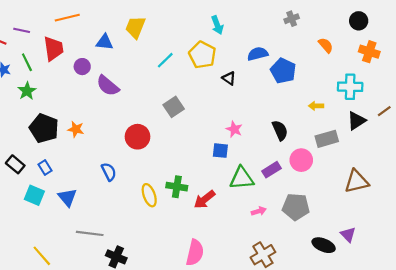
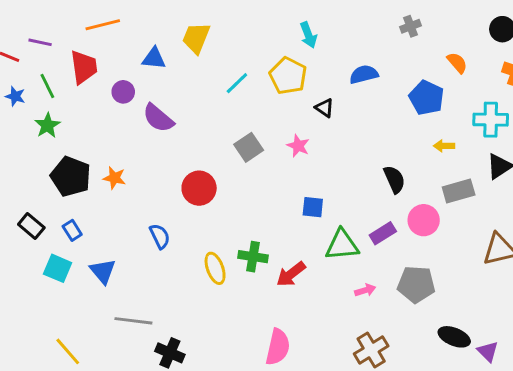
blue pentagon: (283, 71) -> (427, 98), moved
pink star: (234, 129) -> (298, 146), moved
purple triangle: (348, 235) -> (488, 351), moved

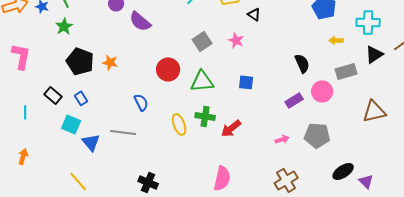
green triangle: (342, 245) -> (202, 81), moved
blue triangle: (103, 271) -> (91, 142), moved
gray line: (133, 321) -> (123, 132), moved
black ellipse: (454, 337) -> (343, 171), turned -55

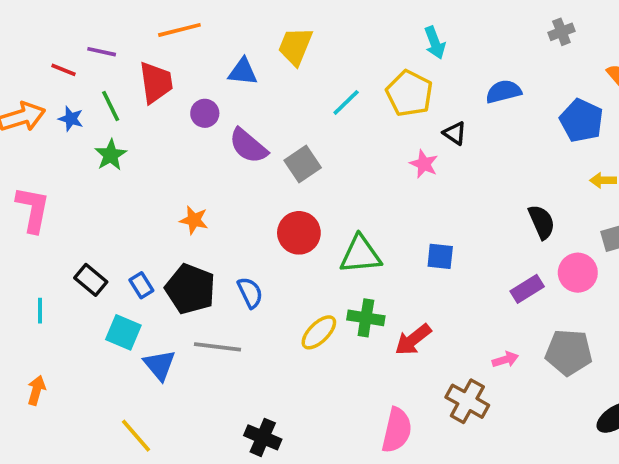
pink star: (236, 40) -> (424, 164), moved
gray square: (202, 41) -> (303, 164), moved
black pentagon: (80, 61) -> (190, 289), moved
yellow ellipse: (179, 124) -> (319, 332), turned 65
brown cross: (286, 180) -> (467, 401), moved, turned -30

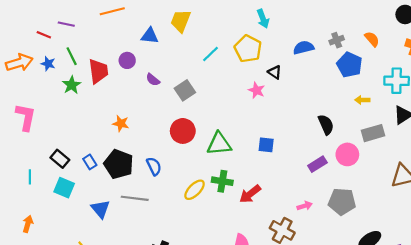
gray cross: (561, 32) -> (337, 40), moved
red trapezoid: (156, 83) -> (98, 71), moved
purple semicircle: (248, 146) -> (153, 80), size x0.6
cyan square: (123, 332) -> (64, 188), moved

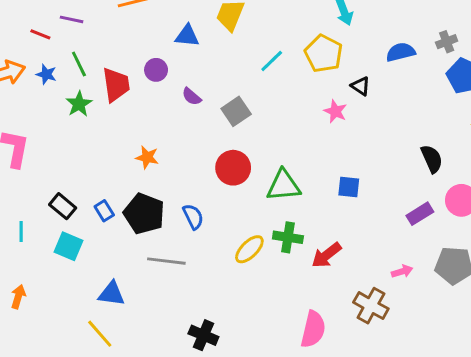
blue triangle: (100, 209) -> (112, 294), moved, turned -42

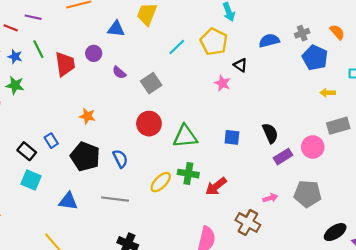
green star: (79, 104) -> (15, 85), moved, turned -30
black semicircle: (432, 159) -> (270, 133), moved
blue rectangle: (104, 211) -> (51, 141), moved
gray line: (166, 261) -> (115, 199), moved
blue triangle: (112, 294) -> (68, 201), moved

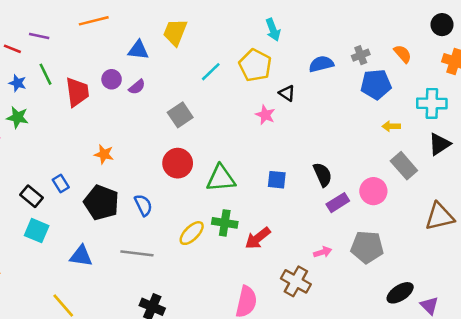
blue pentagon: (315, 58) -> (376, 84), turned -30
purple semicircle: (119, 73) -> (137, 87), moved, turned -80
gray rectangle: (338, 126) -> (404, 166), turned 65

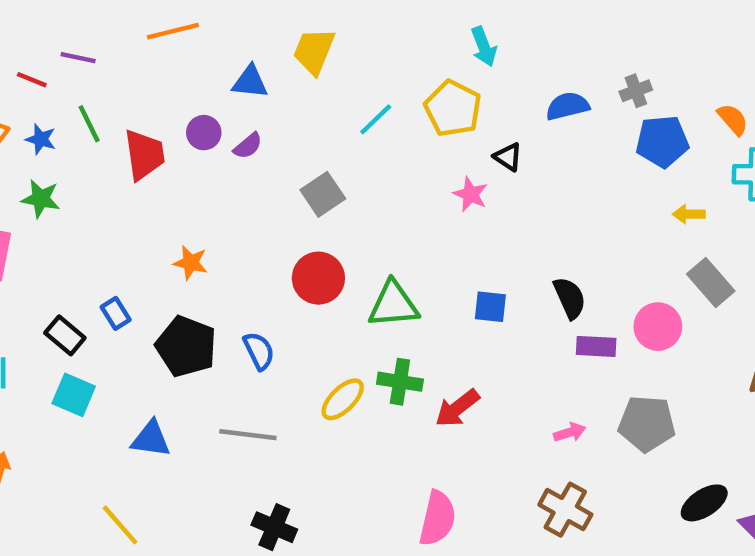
orange semicircle: (403, 54) -> (733, 119), moved
purple rectangle: (338, 203) -> (596, 346), turned 35
brown cross: (296, 281) -> (565, 510), moved

